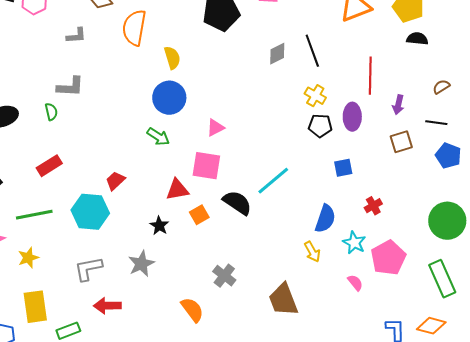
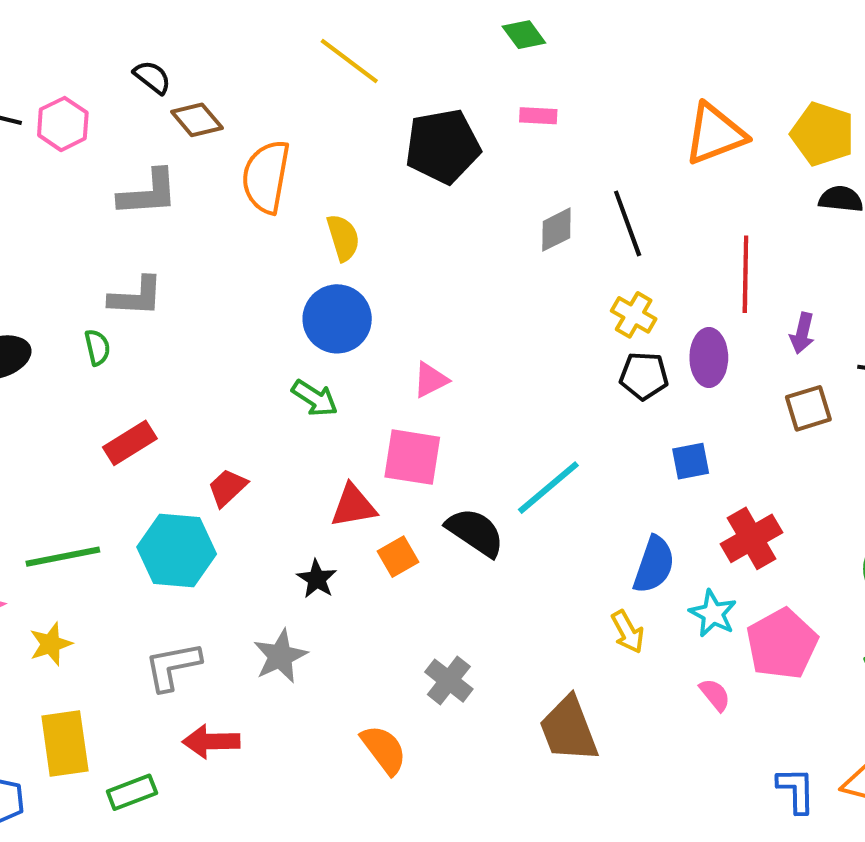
gray L-shape: (76, 36) -> (148, 193), size x1.5
red rectangle: (49, 166) -> (130, 443), moved
red cross: (373, 206) -> (751, 538), size x1.6

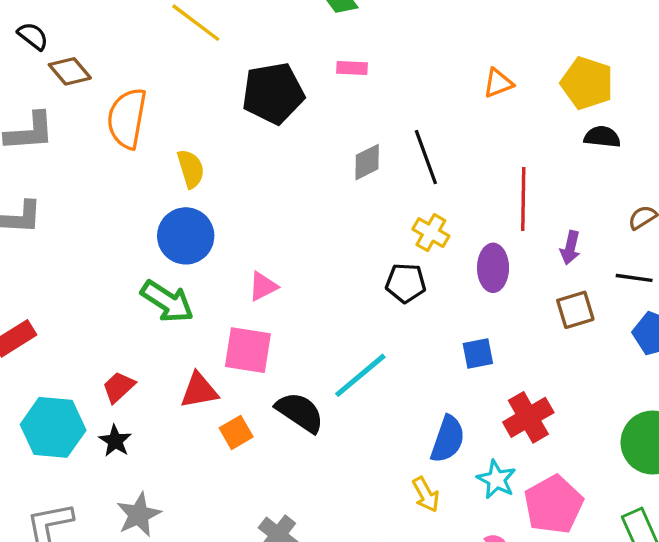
orange triangle: (715, 134) -> (498, 83), size x0.6
black pentagon: (644, 376) -> (406, 283), moved
green arrow: (315, 398) -> (167, 301), size x1.4
red trapezoid: (227, 488) -> (119, 387), moved
black star: (317, 579) -> (115, 441), moved

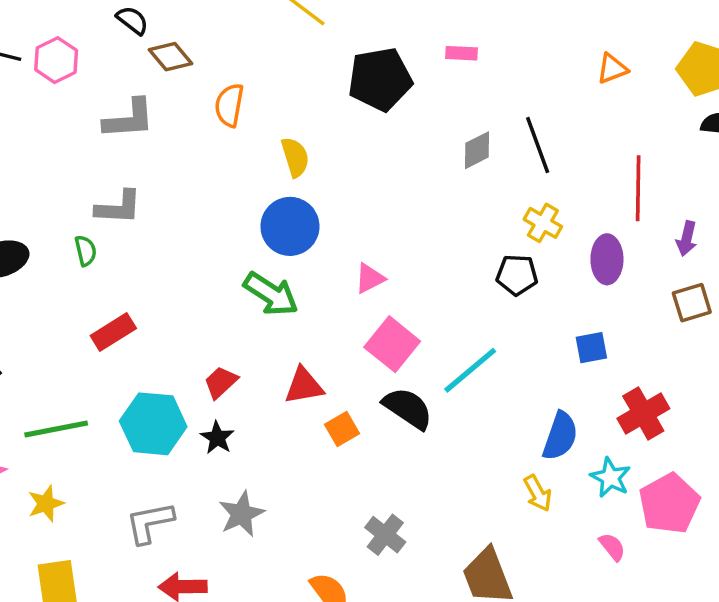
orange semicircle: (127, 118) -> (229, 105), size x0.7
pink square: (248, 350) -> (392, 344), moved, turned 30

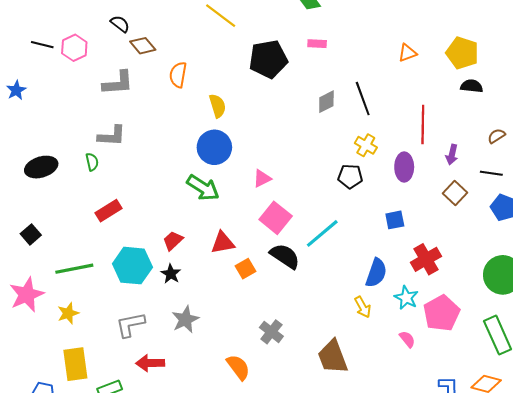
brown square: (692, 303) -> (455, 193), turned -30

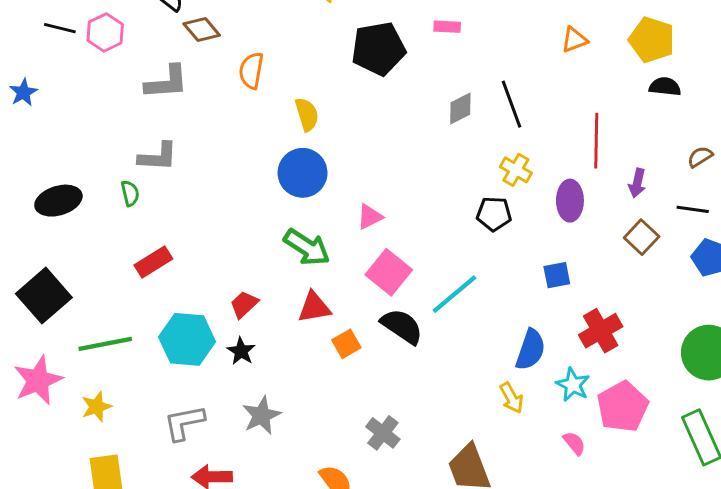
green arrow: (203, 188) -> (307, 247), moved
black square: (31, 234) -> (44, 296), size x1.8

